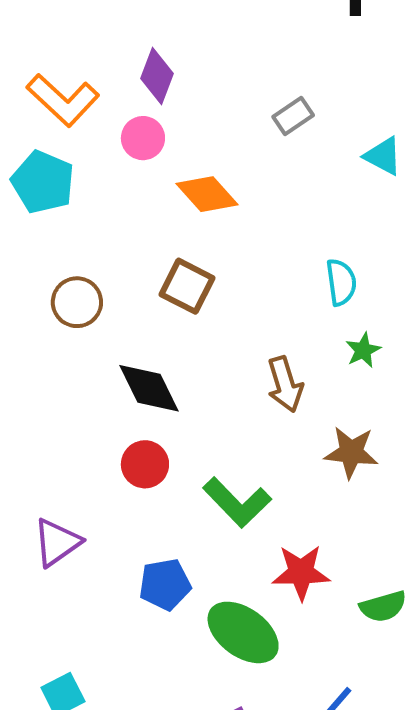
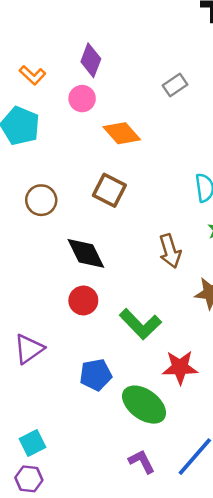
orange L-shape: (63, 100) -> (33, 75), size x0.6

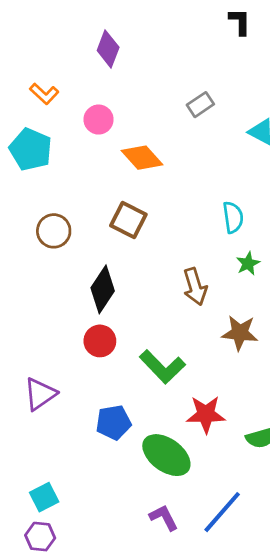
purple diamond: (91, 60) -> (108, 49), moved
black diamond: (86, 253) -> (103, 289), turned 60

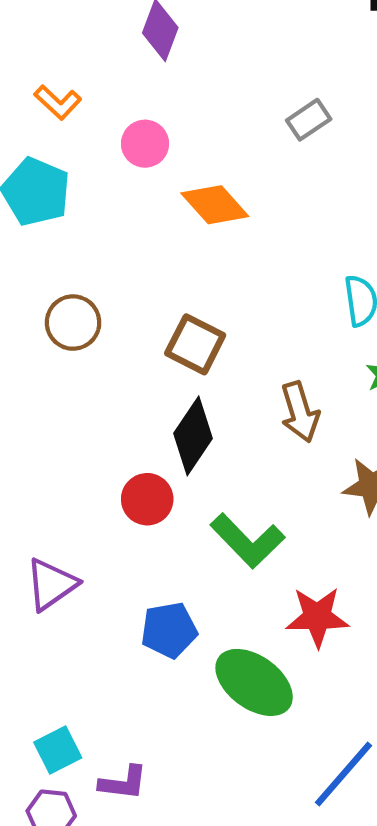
brown square: (128, 220) -> (195, 344), moved
black diamond: (103, 289) -> (193, 436), moved
purple L-shape: (164, 518) -> (123, 783), moved, turned 124

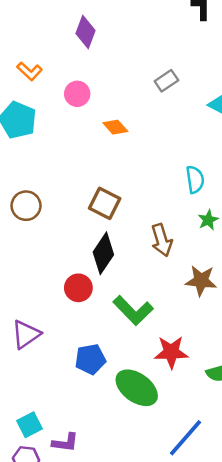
orange diamond: (215, 205) -> (115, 127), size x0.7
brown circle: (73, 323) -> (26, 206), moved

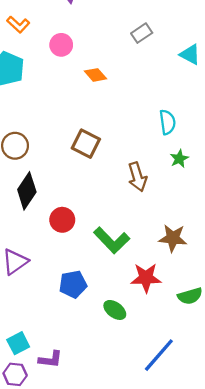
black diamond: (103, 253) -> (27, 191), moved
brown star: (201, 281) -> (173, 238), moved
green ellipse: (137, 388) -> (115, 310), size x0.6

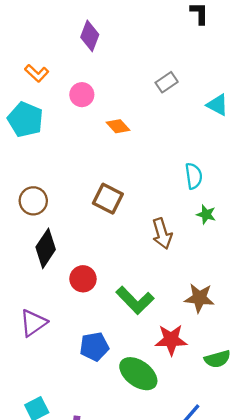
green star: (179, 159) -> (206, 214), turned -30
green ellipse: (115, 310) -> (138, 374), size x1.6

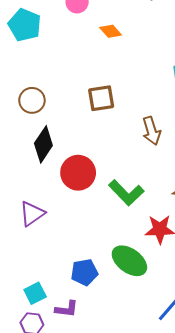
brown square: (108, 199) -> (101, 98), turned -36
red circle: (83, 279) -> (78, 173), size x1.4
blue pentagon: (94, 347) -> (84, 272), moved

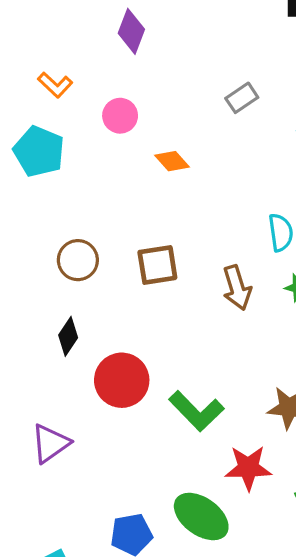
brown circle: (32, 100) -> (78, 260), moved
brown arrow: (151, 131) -> (237, 288), moved
black diamond: (43, 144) -> (68, 336), size x0.7

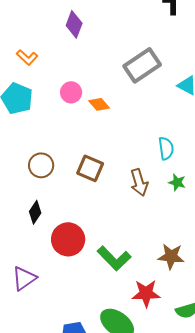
gray rectangle: (242, 98) -> (142, 65), size x1.8
pink circle: (120, 116) -> (71, 92), moved
brown square: (157, 265) -> (90, 168), turned 32

